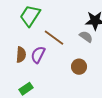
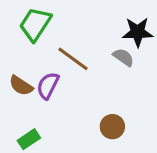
brown semicircle: (21, 55) -> (21, 86), turned 119
brown circle: (79, 67) -> (112, 127), moved

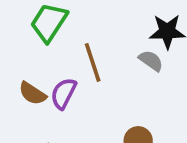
brown line: (73, 59) -> (93, 62), turned 36

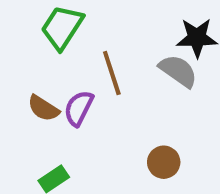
gray semicircle: (151, 61) -> (178, 71), size x1.4

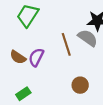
brown line: (112, 73) -> (66, 44), moved

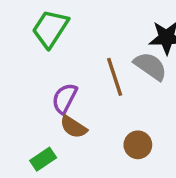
brown semicircle: (18, 57) -> (73, 127), moved

